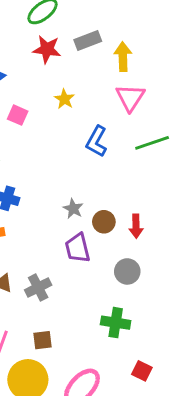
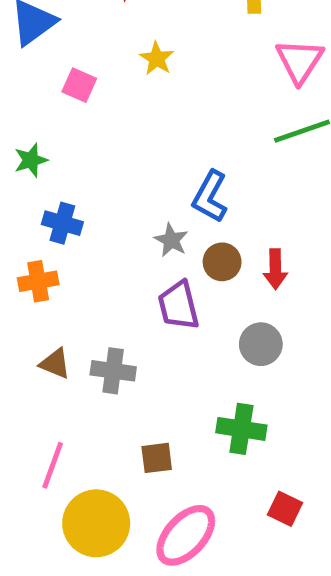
pink triangle: (130, 98) -> (300, 61), moved
blue L-shape: (97, 141) -> (210, 197), moved
gray cross: (38, 288) -> (113, 371), turned 35
brown square: (42, 340) -> (157, 458), moved

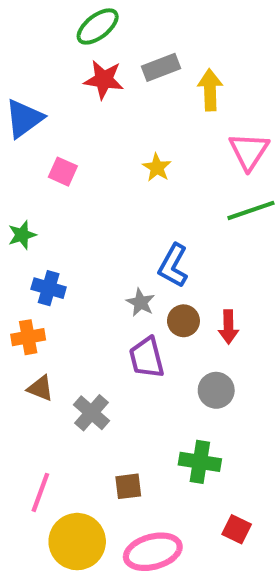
yellow star: (157, 59) -> (157, 168), moved
brown triangle: (55, 364) -> (40, 388), moved
gray cross: (113, 371) -> (91, 413), turned 33
pink ellipse: (186, 535) -> (153, 552), turned 32

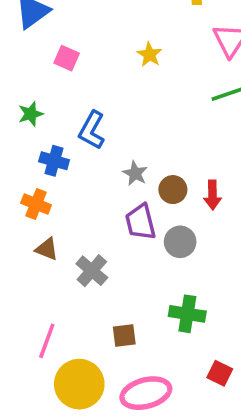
blue L-shape: (173, 266) -> (92, 130), moved
orange cross: (28, 337) -> (36, 204), turned 32
gray circle: (216, 390) -> (180, 242), moved

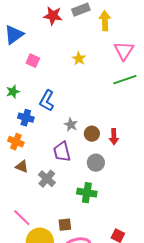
purple trapezoid: (140, 222) -> (62, 152), moved
green cross: (187, 314) -> (87, 193), moved
brown square: (124, 335) -> (65, 225), moved
pink line: (47, 341) -> (22, 218), turned -66

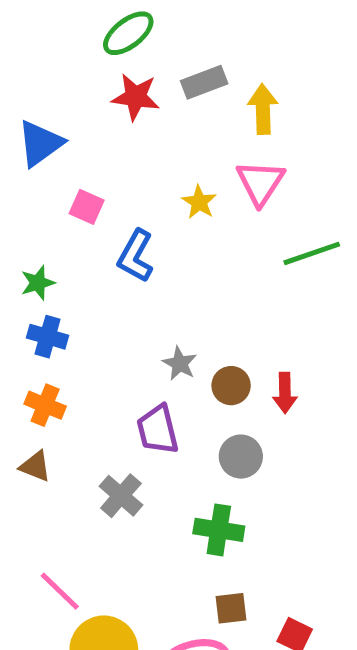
pink triangle: (124, 51) -> (260, 183), moved
blue L-shape: (47, 101) -> (136, 256), moved
blue cross: (26, 118) -> (48, 337), moved
brown triangle: (22, 167) -> (35, 466), moved
brown square: (65, 225) -> (231, 608), moved

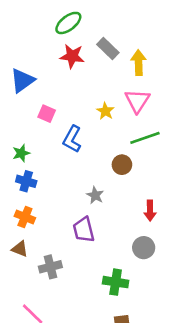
gray rectangle: (204, 82) -> (108, 49), turned 65
green line: (312, 253) -> (145, 138), moved
brown circle: (231, 386) -> (122, 165), moved
gray circle: (241, 457) -> (144, 248), moved
gray cross: (121, 496) -> (50, 267), moved, turned 35

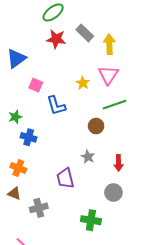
blue L-shape: (72, 139) -> (56, 106), turned -45
blue cross: (26, 181) -> (29, 137), moved
gray star: (95, 195) -> (88, 157), moved

